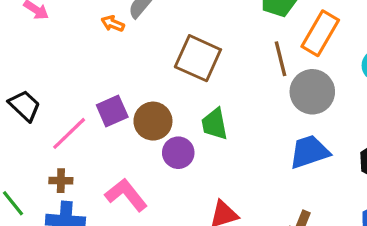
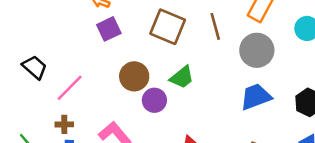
brown line: (281, 59) -> (215, 26), moved
purple square: (112, 111) -> (109, 29), moved
green trapezoid: (215, 124) -> (182, 77), turned -116

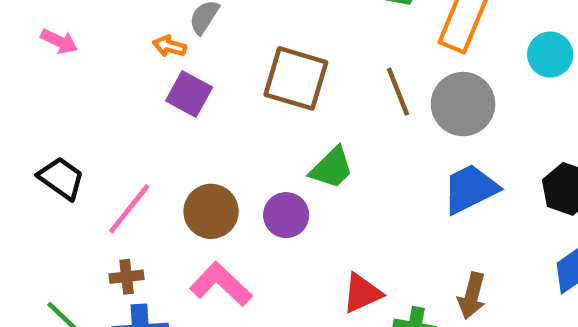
brown line: (215, 26) -> (398, 92), moved
purple square: (109, 29) -> (189, 94), turned -30
brown circle: (134, 76) -> (211, 211), moved

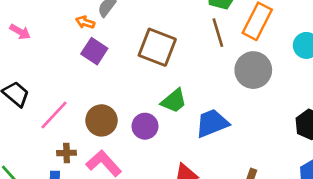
pink arrow: (59, 41) -> (20, 32), moved
brown line: (398, 92) -> (218, 33), moved
blue trapezoid: (470, 189) -> (212, 123), moved
brown cross: (127, 277) -> (67, 153), moved

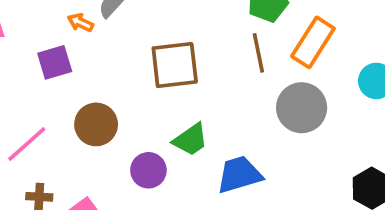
brown square: (157, 47) -> (175, 65), turned -33
purple square: (94, 51) -> (55, 62), moved, turned 35
brown circle: (101, 120) -> (96, 124), moved

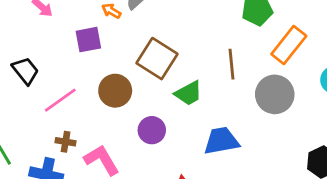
brown line: (258, 53) -> (231, 64), moved
brown square: (175, 65) -> (157, 59), moved, turned 33
green trapezoid: (190, 140) -> (188, 93), moved

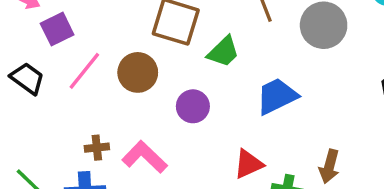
purple square: (88, 40) -> (57, 29), moved
pink line: (60, 100) -> (84, 71), moved

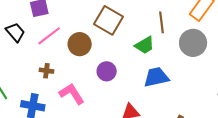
green trapezoid: (223, 52) -> (145, 45), moved
brown cross: (97, 148) -> (46, 71), moved

